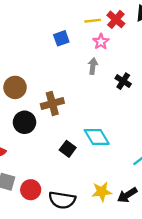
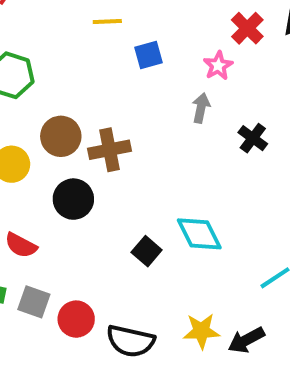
yellow line: (93, 21) -> (107, 21), moved
brown cross: (52, 104) -> (110, 150), moved

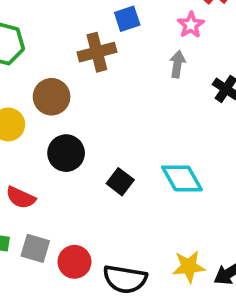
brown cross: (110, 150) -> (97, 52), moved
black square: (147, 251) -> (120, 182), moved

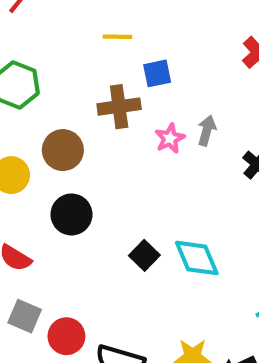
pink star: (191, 25) -> (170, 138), moved
black square: (120, 182) -> (144, 255), moved

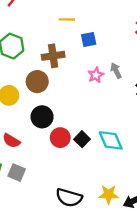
brown cross: (119, 107) -> (53, 56), moved
gray arrow: (207, 130) -> (116, 71), turned -42
red circle: (66, 336) -> (60, 138), moved

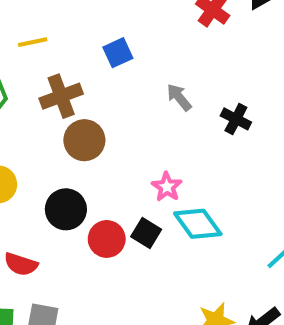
yellow line: (67, 19) -> (33, 42), moved
pink star: (96, 75) -> (167, 187), moved
brown circle: (37, 82) -> (84, 140), moved

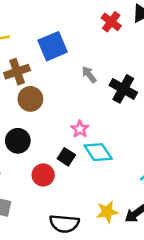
blue square: (118, 53) -> (53, 46), size x1.6
black cross: (236, 119) -> (123, 89), size x1.5
red circle: (107, 239) -> (43, 175), moved

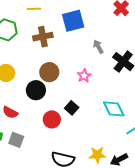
brown circle: (30, 99) -> (49, 72), moved
pink star: (80, 129) -> (84, 76), moved
cyan diamond: (98, 152) -> (114, 109), moved

